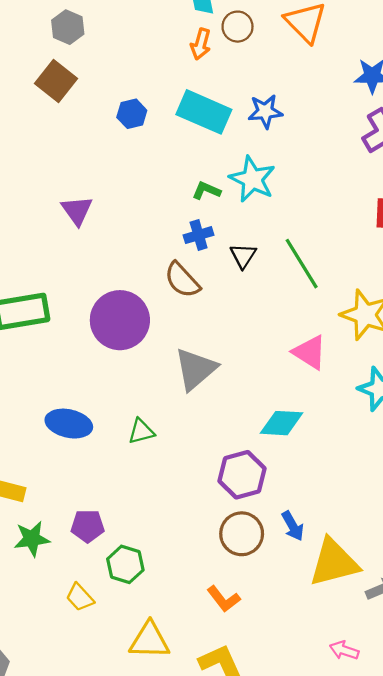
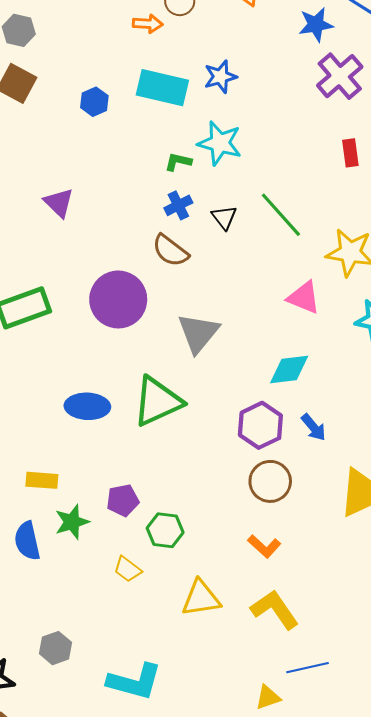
orange arrow: (201, 44) -> (148, 24), turned -92
green triangle: (141, 431) -> (157, 401), size x2.0
blue arrow: (293, 526) -> (314, 427), moved

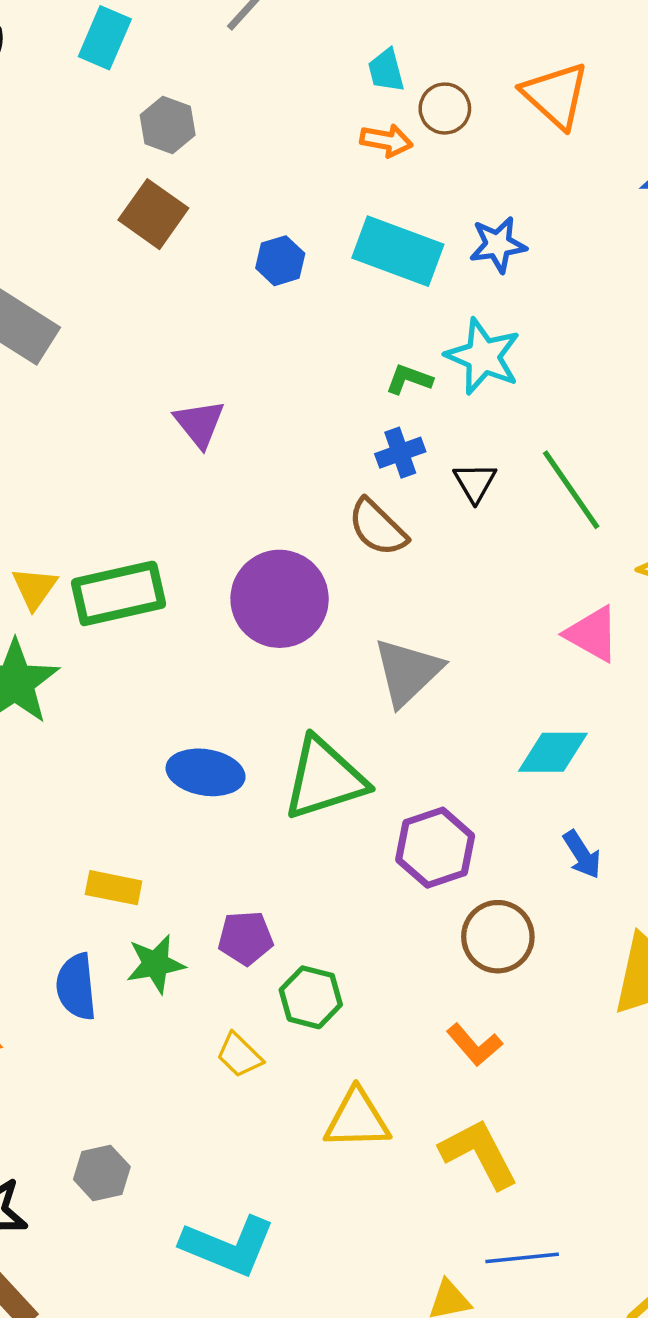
purple hexagon: (260, 425) -> (435, 848), moved

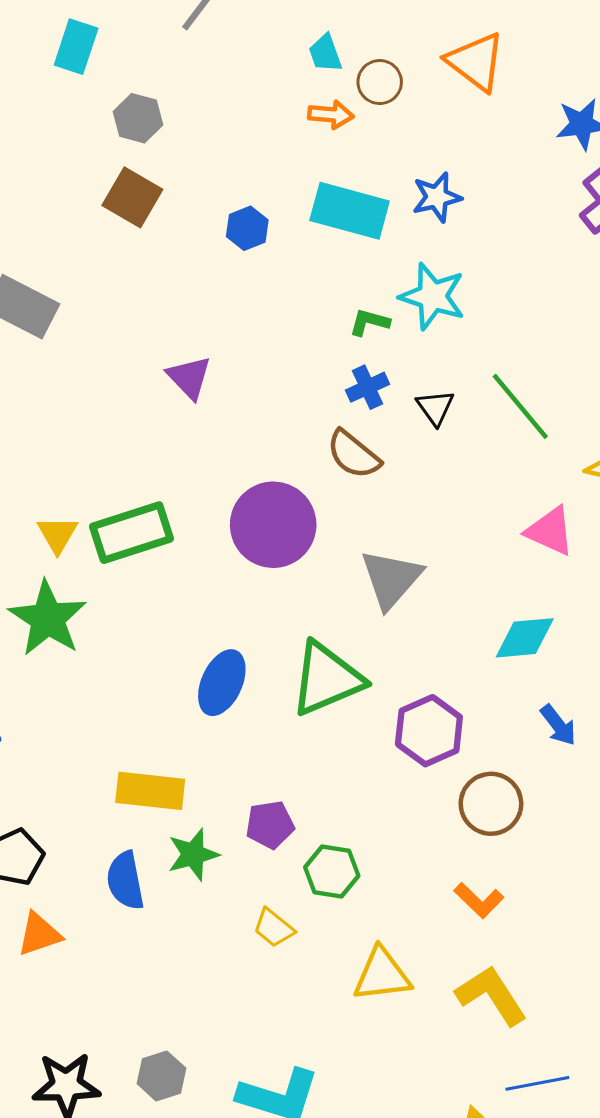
blue ellipse: (206, 772) -> (222, 683), turned -70
yellow rectangle: (114, 888) -> (150, 791), size x1.4
gray hexagon: (102, 1173) -> (161, 1076), moved

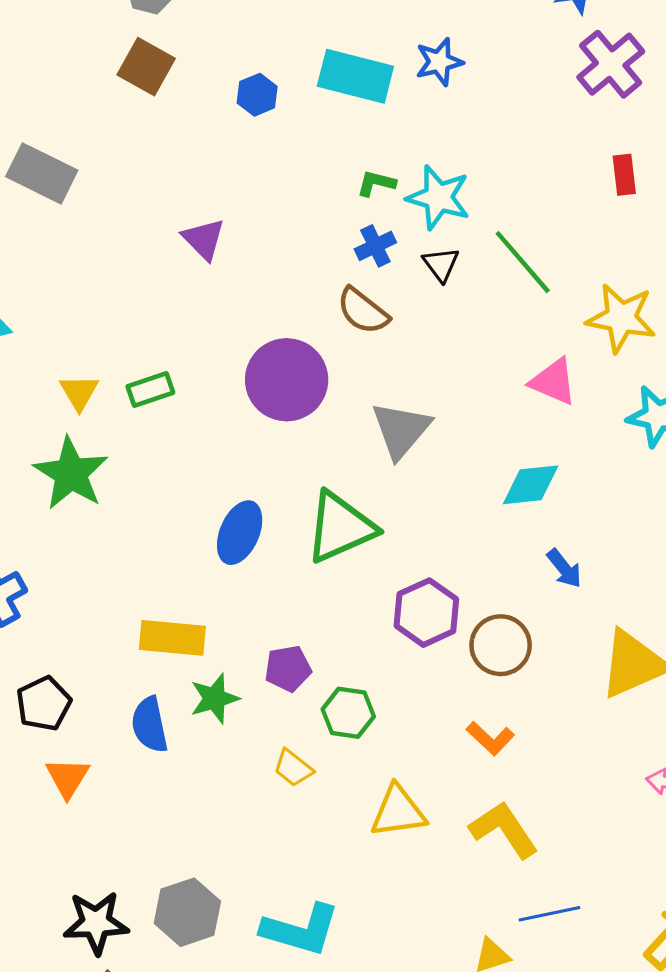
cyan star: (433, 296) -> (438, 197), moved
green rectangle: (132, 533) -> (150, 389), size x0.6
purple hexagon: (429, 731) -> (426, 613), moved
orange triangle: (39, 934) -> (68, 778), turned -39
gray hexagon: (161, 1076) -> (187, 912), size x1.4

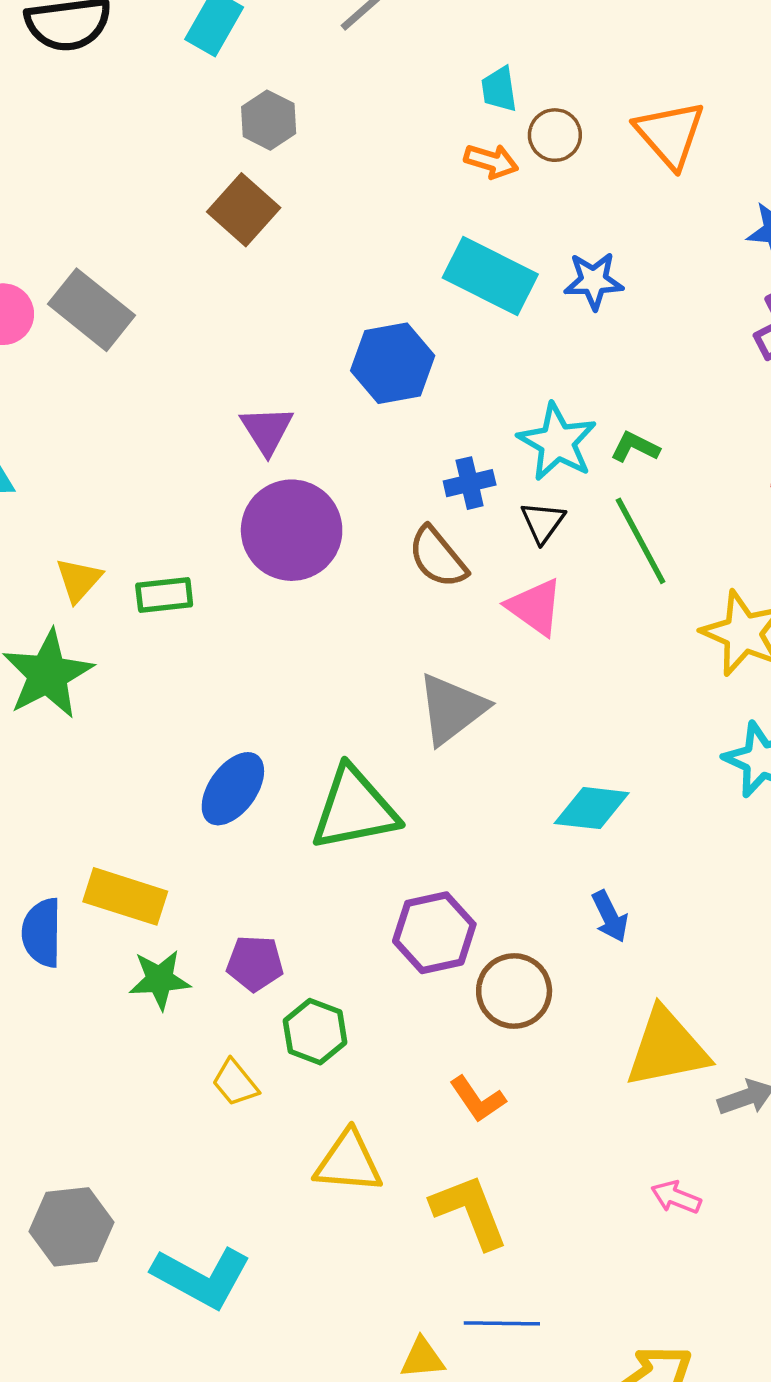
blue hexagon: (257, 95) -> (393, 363), moved, size x1.6
green L-shape: (376, 183) -> (635, 447), moved
purple circle: (287, 380) -> (292, 530), moved
pink triangle: (553, 382) -> (535, 607), moved
blue semicircle: (150, 725) -> (42, 933), moved

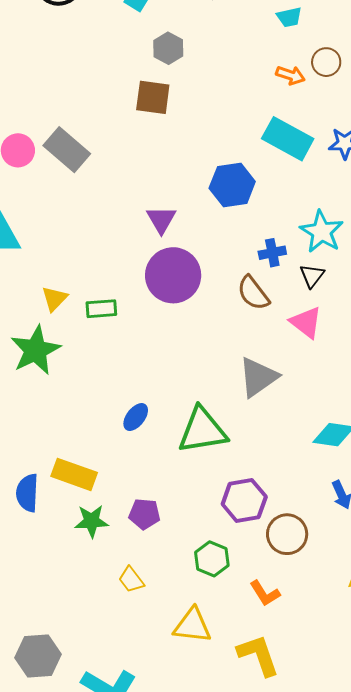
cyan trapezoid: (499, 89) -> (289, 17), moved, turned -96
brown square: (244, 210) -> (153, 97), turned -36
blue ellipse: (233, 789) -> (136, 417), size x0.7
green hexagon: (315, 1032) -> (212, 559), moved

